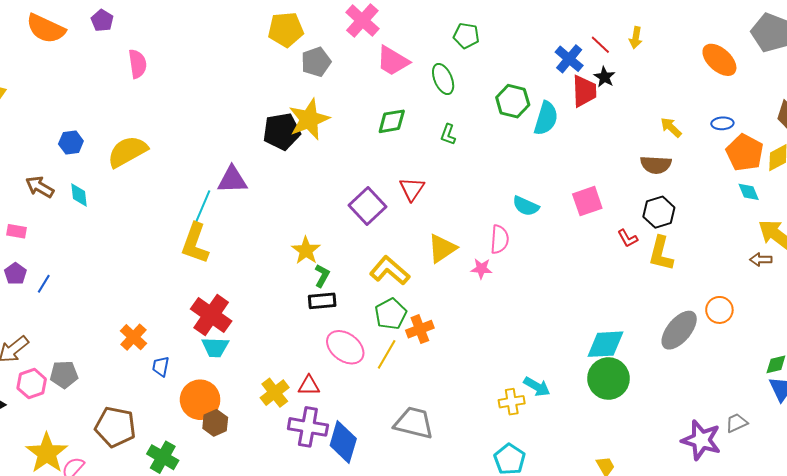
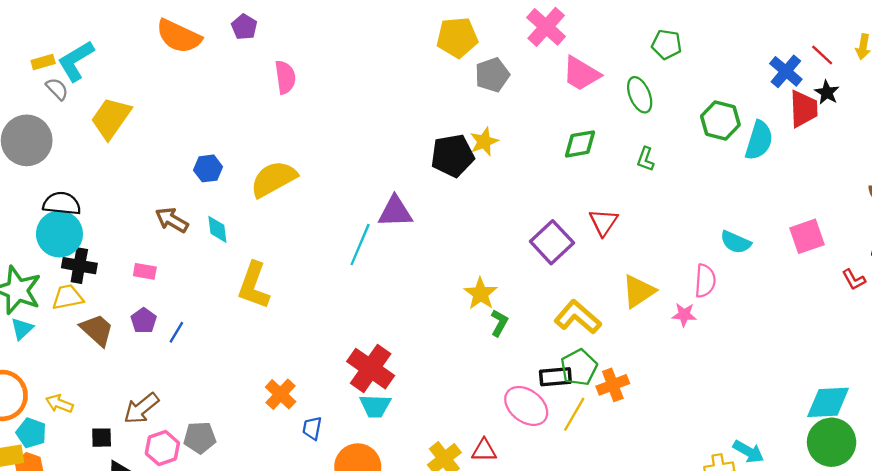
yellow star: (309, 119) -> (484, 142), size x0.6
yellow L-shape: (195, 243) -> (254, 285), moved
black rectangle: (322, 301) -> (555, 377), moved

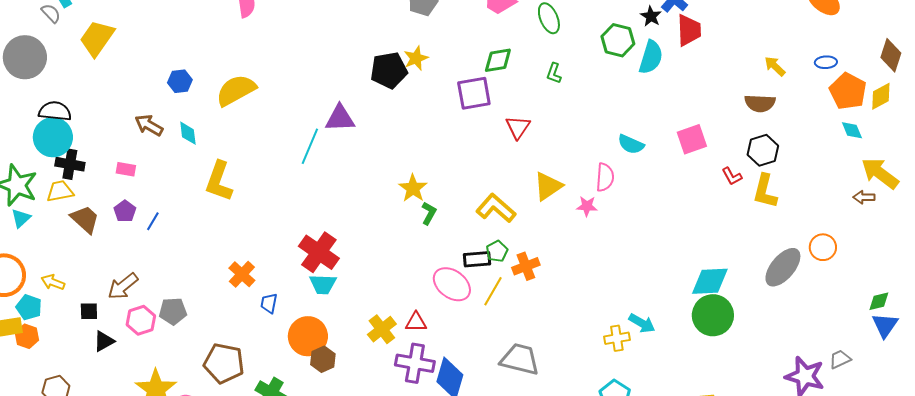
black star: (827, 92) -> (651, 16), moved
purple square: (552, 242) -> (474, 93), moved, turned 33
green pentagon: (579, 367) -> (497, 251), size x0.7

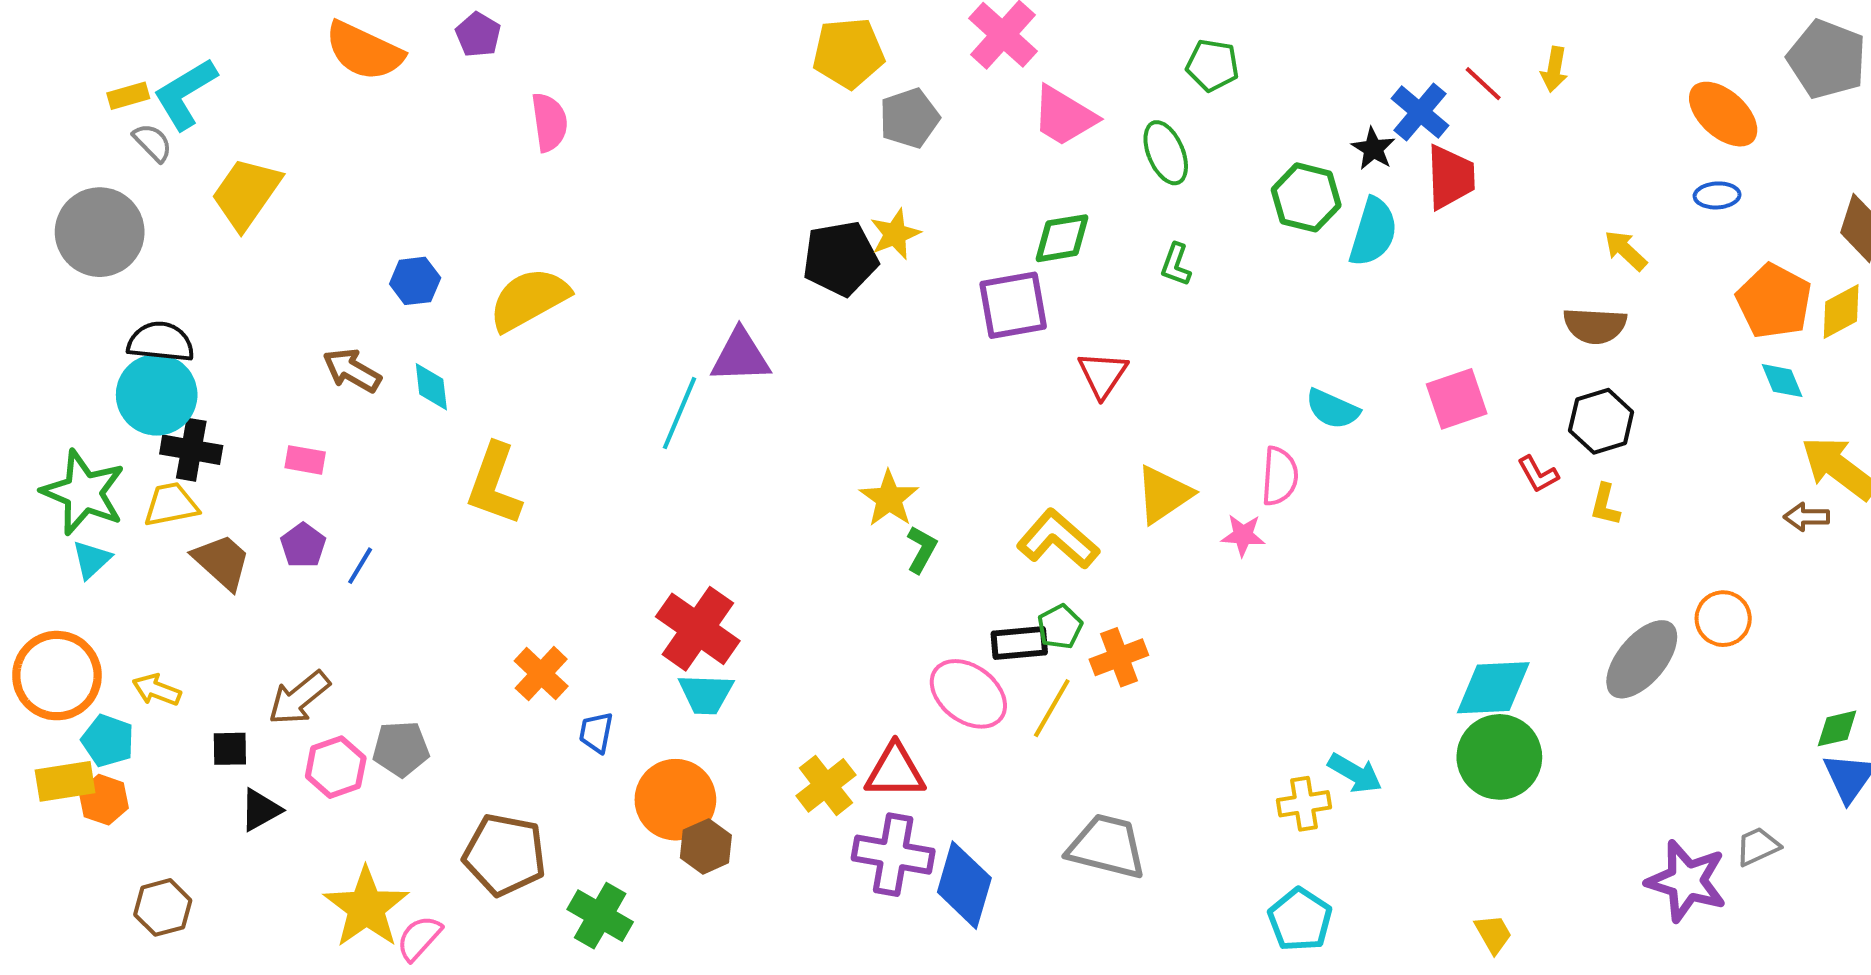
blue ellipse: (826, 62) -> (1717, 195), moved
yellow L-shape: (765, 191) -> (1605, 505), size x0.6
red triangle: (416, 322) -> (895, 771), size x1.4

